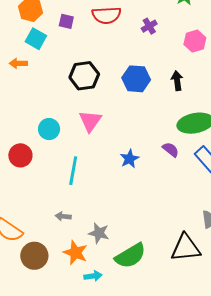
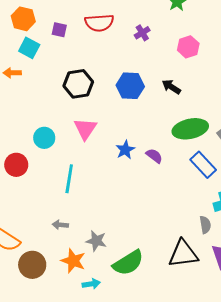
black arrow: (177, 81) -> (171, 87), turned -48
purple semicircle: (171, 150) -> (154, 156), moved
blue star: (129, 159) -> (125, 150), moved

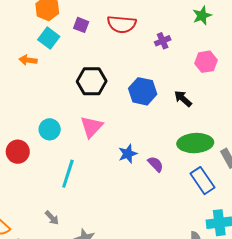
gray arrow: (60, 225) -> (52, 218), turned -147

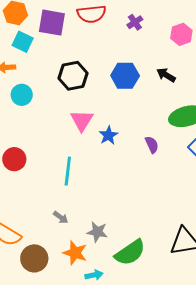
purple square: (81, 25) -> (52, 23), size x1.8
cyan circle: (50, 129) -> (22, 95), moved
blue star: (128, 154) -> (108, 135), moved
purple semicircle: (155, 164) -> (152, 145), turned 30

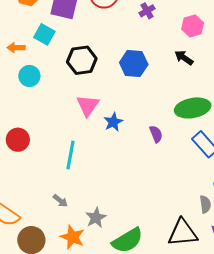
cyan square: (23, 42) -> (44, 34), moved
black arrow: (166, 75) -> (184, 58), moved
gray star: (97, 232) -> (96, 218), turned 30

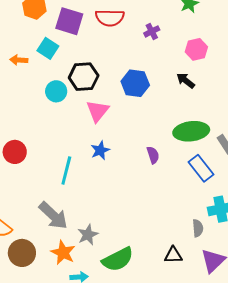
cyan circle: (29, 76) -> (56, 91), moved
pink triangle: (88, 105) -> (98, 111), moved
blue star: (113, 122) -> (100, 150), moved
gray arrow: (60, 201) -> (53, 216), size x2.0
black triangle: (183, 233) -> (173, 255), size x0.6

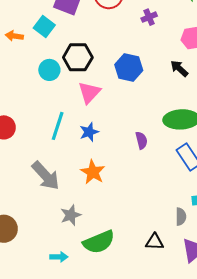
cyan line: (66, 171) -> (58, 126), moved
gray arrow: (53, 216) -> (46, 176), moved
orange star: (63, 253) -> (93, 172), moved

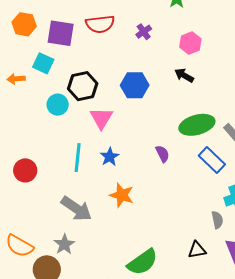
gray star: (71, 215) -> (64, 244), moved

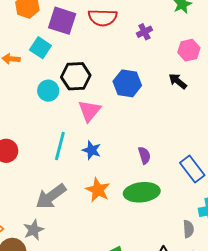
green ellipse: (197, 125) -> (142, 192), moved
blue star: (110, 157) -> (92, 150), turned -30
gray arrow: (76, 209) -> (51, 196), turned 100

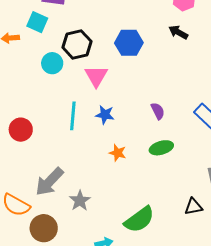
orange star: (98, 190) -> (118, 153), size x0.7
green ellipse: (142, 192) -> (161, 148), size x0.7
gray arrow: (51, 196) -> (49, 182), moved
gray star: (34, 230) -> (80, 201), moved

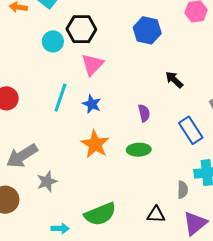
black arrow: (178, 32) -> (174, 80), moved
blue hexagon: (129, 43) -> (147, 30), moved
orange star: (118, 153) -> (95, 144), size x1.6

